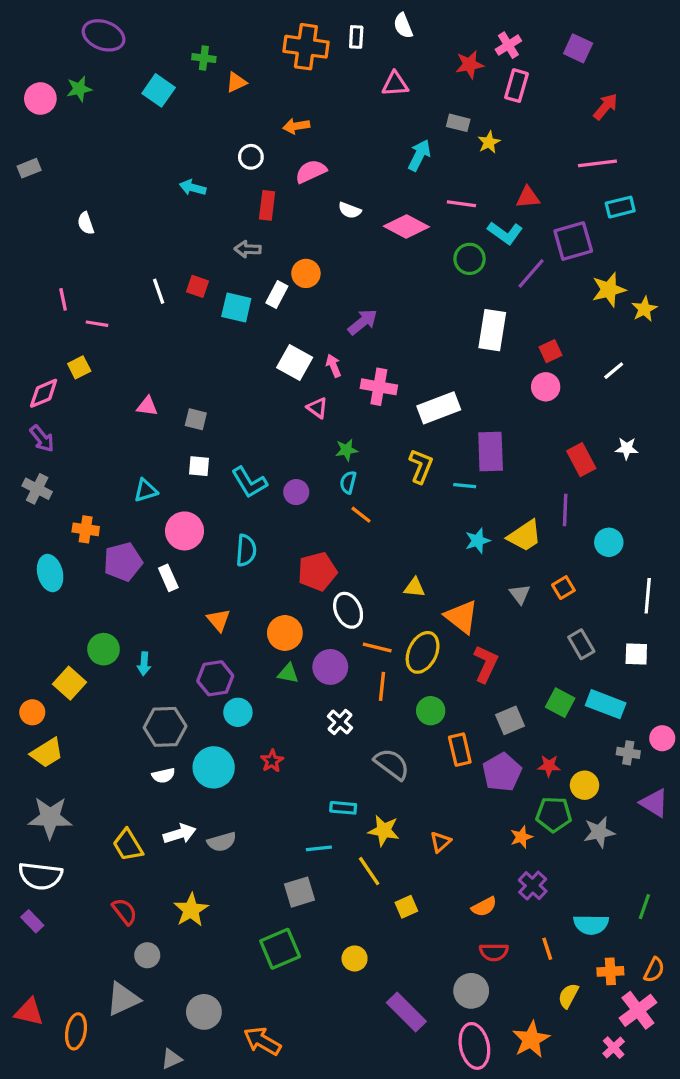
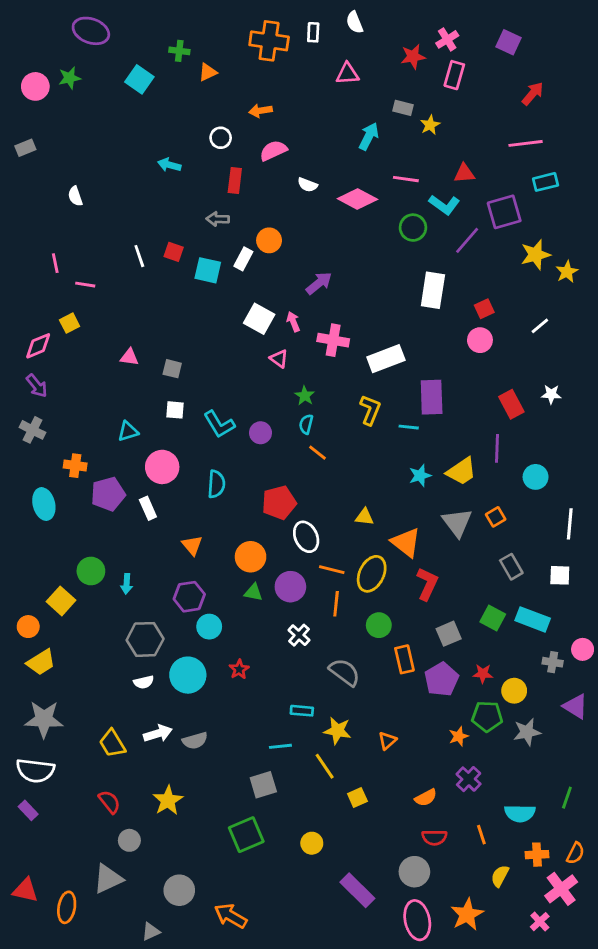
green star: (346, 450) -> (305, 396), turned -30
gray triangle: (520, 594) -> (457, 523), size x1.6

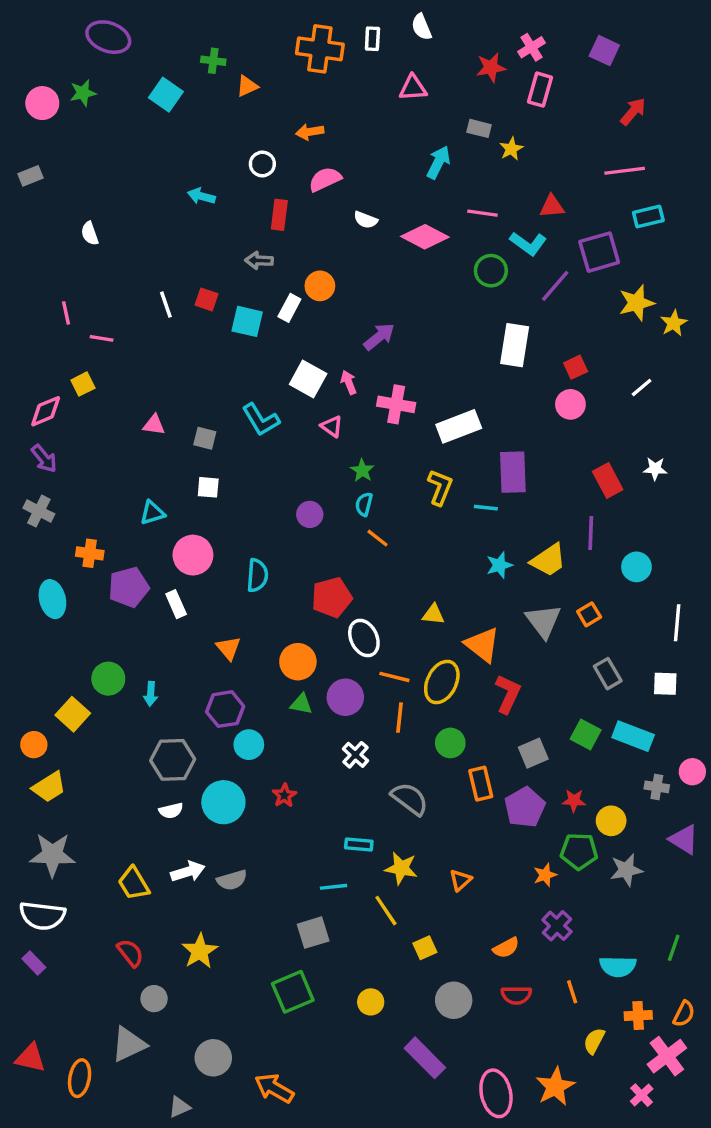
cyan L-shape: (219, 424) -> (261, 420), moved
gray circle: (414, 872) -> (454, 1000), moved

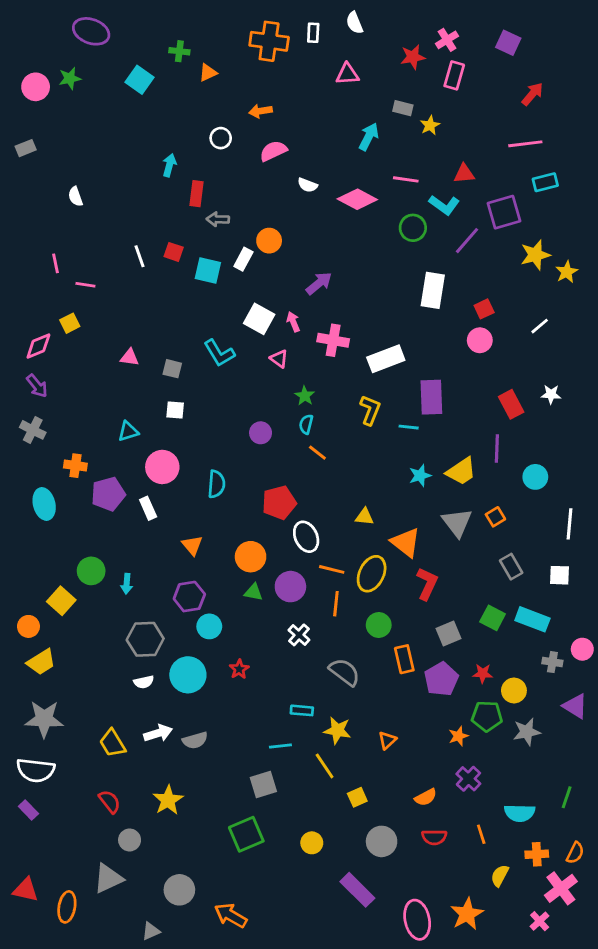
cyan arrow: (201, 196) -> (169, 165), turned 90
red rectangle: (279, 215) -> (196, 194), moved

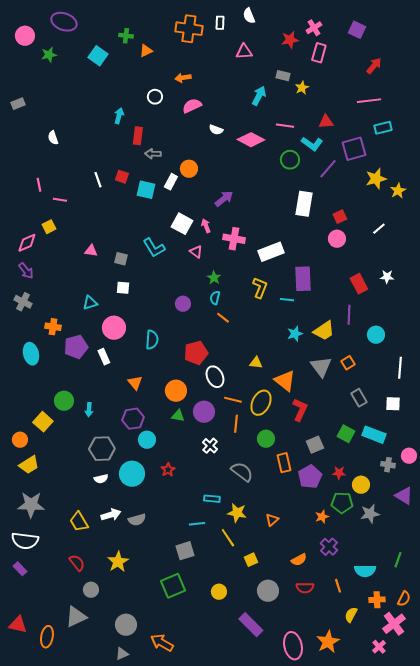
pink circle: (36, 87) -> (25, 36), moved
gray triangle: (151, 931) -> (122, 654), moved

